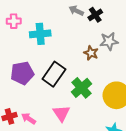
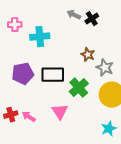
gray star: (109, 41) -> (105, 68), moved, turned 30
black rectangle: (54, 74) -> (53, 75), turned 55

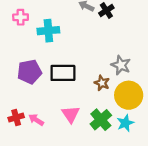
brown star: (88, 55) -> (102, 83), moved
green cross: (79, 88) -> (101, 120), moved
cyan star: (109, 129) -> (125, 123), moved

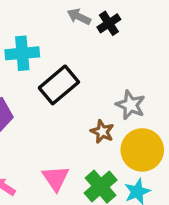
black rectangle: (63, 73) -> (59, 85), moved, turned -40

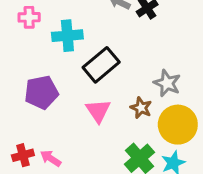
pink triangle: (56, 178) -> (98, 111), moved

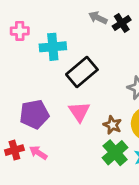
purple pentagon: (41, 92) -> (34, 114), moved
brown star: (141, 108) -> (112, 125), moved

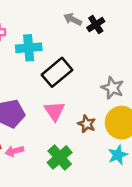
pink arrow: (38, 153) -> (14, 151), turned -48
green cross: (115, 153) -> (60, 157), moved

